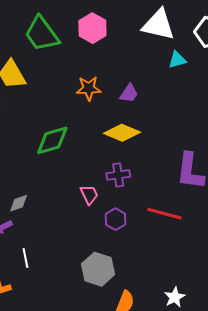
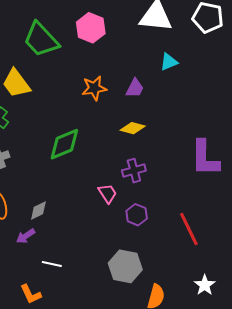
cyan triangle: (177, 60) -> (169, 62), moved
yellow diamond: (122, 133) -> (133, 128), size x0.7
red line: (164, 214) -> (189, 229), moved, turned 56
white line: (25, 258) -> (52, 264), turned -60

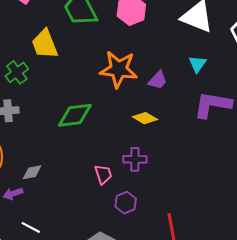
cyan triangle: (169, 62) -> (197, 64), turned -48
orange star: (94, 88) -> (119, 69), size x1.5
purple L-shape: (205, 158) -> (213, 105), moved, turned 84

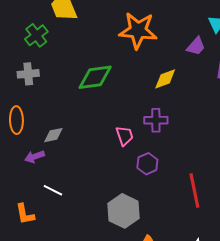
purple trapezoid: (158, 80) -> (196, 46), moved
yellow diamond: (145, 118) -> (165, 79), turned -50

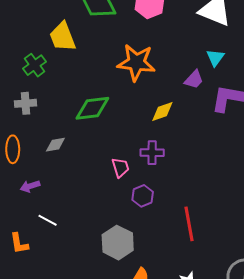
gray diamond: (53, 135) -> (55, 145), moved

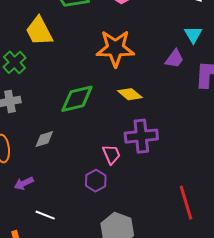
yellow diamond: (162, 111) -> (130, 94), moved, turned 65
purple cross: (152, 153) -> (141, 136), size x1.4
purple hexagon: (143, 196) -> (96, 181), moved

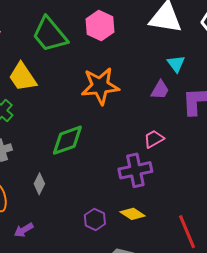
yellow diamond: (130, 94) -> (133, 214), moved
gray diamond: (44, 139) -> (39, 184), turned -40
pink trapezoid: (111, 154) -> (154, 139), moved, turned -90

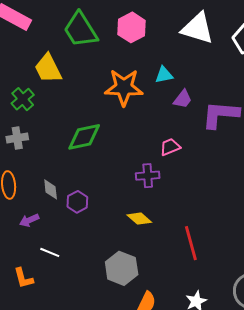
cyan triangle: (176, 64) -> (164, 75), moved, turned 48
purple cross: (135, 170) -> (148, 176), size x0.7
gray diamond: (39, 184) -> (51, 189), moved, turned -40
purple hexagon: (95, 219) -> (77, 202), moved

